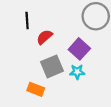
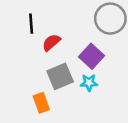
orange rectangle: (36, 89) -> (41, 103), turned 49

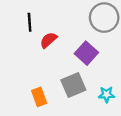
gray square: (60, 76) -> (73, 85), moved
cyan star: (89, 83) -> (107, 94), moved

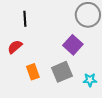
red semicircle: (49, 40) -> (15, 47), moved
orange rectangle: (39, 97) -> (33, 72), moved

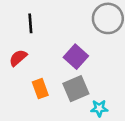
purple square: (73, 45) -> (76, 57), moved
cyan star: (90, 80) -> (99, 108), moved

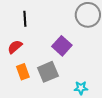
orange rectangle: (40, 89) -> (23, 72), moved
gray square: (76, 89) -> (48, 72), moved

